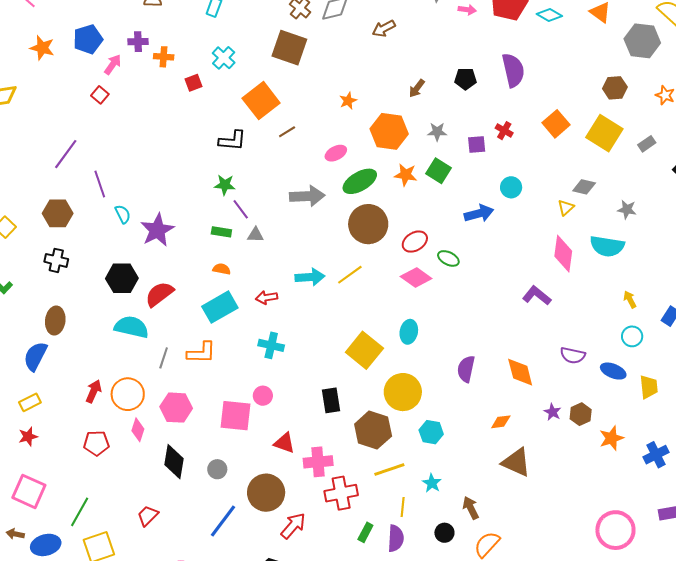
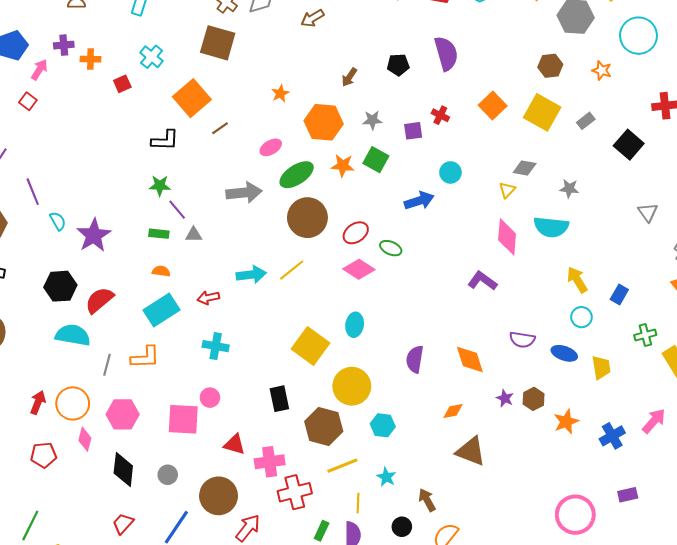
yellow arrow: (630, 299) -> (577, 280), size x1.5
red trapezoid: (148, 516) -> (123, 524), moved

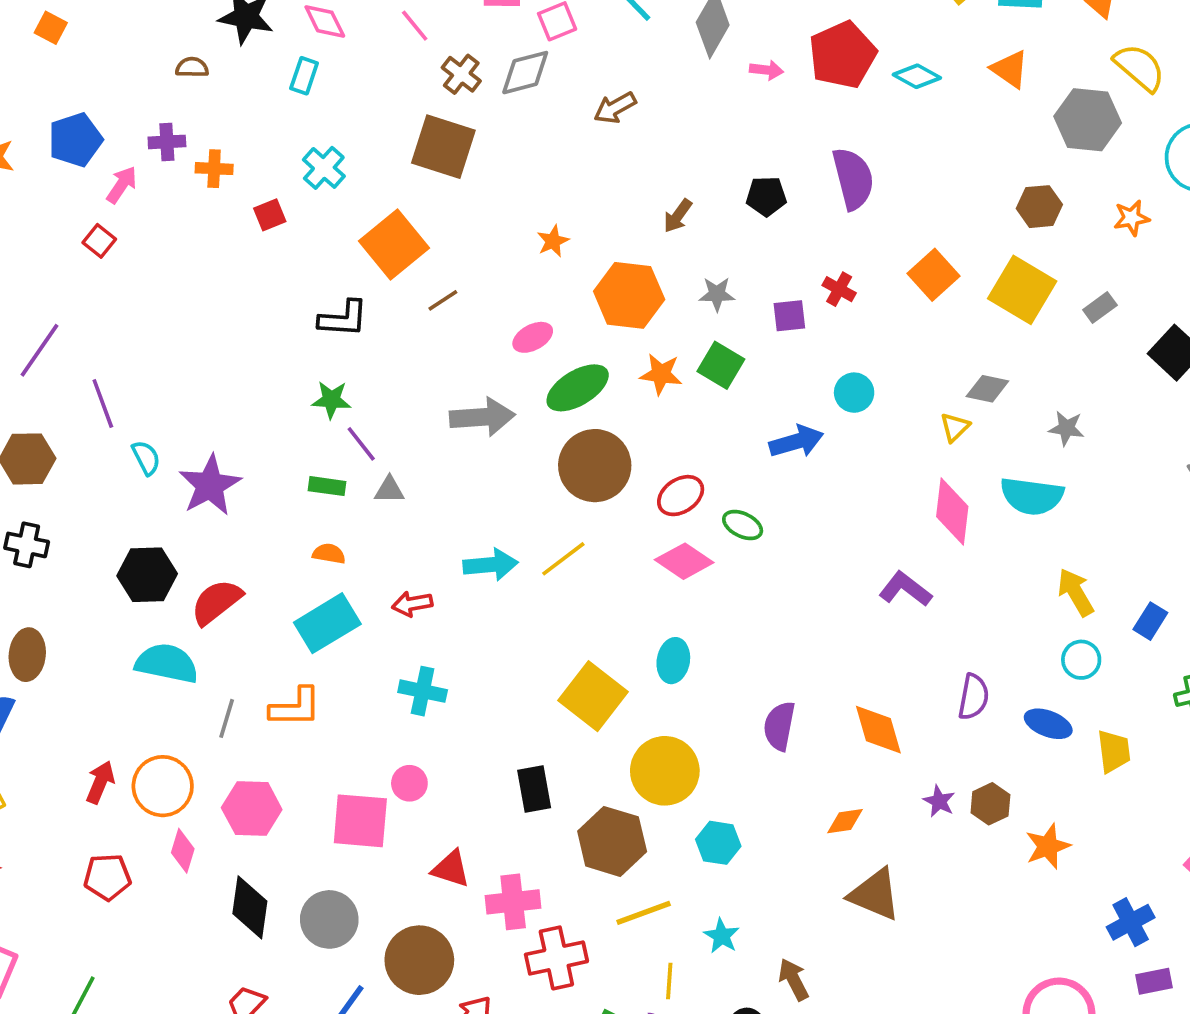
orange star: (602, 70) -> (1131, 218), turned -30
purple semicircle: (522, 340) -> (974, 697), turned -90
blue cross: (612, 436) -> (1131, 922), moved
gray circle: (168, 475) -> (329, 919), size x1.6

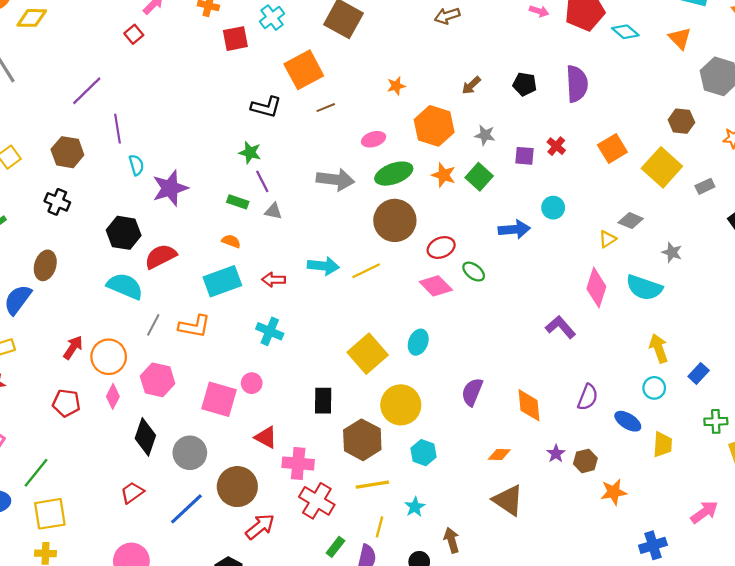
red square: (270, 215) -> (235, 39), size x1.4
red cross: (556, 958) -> (317, 501), turned 32

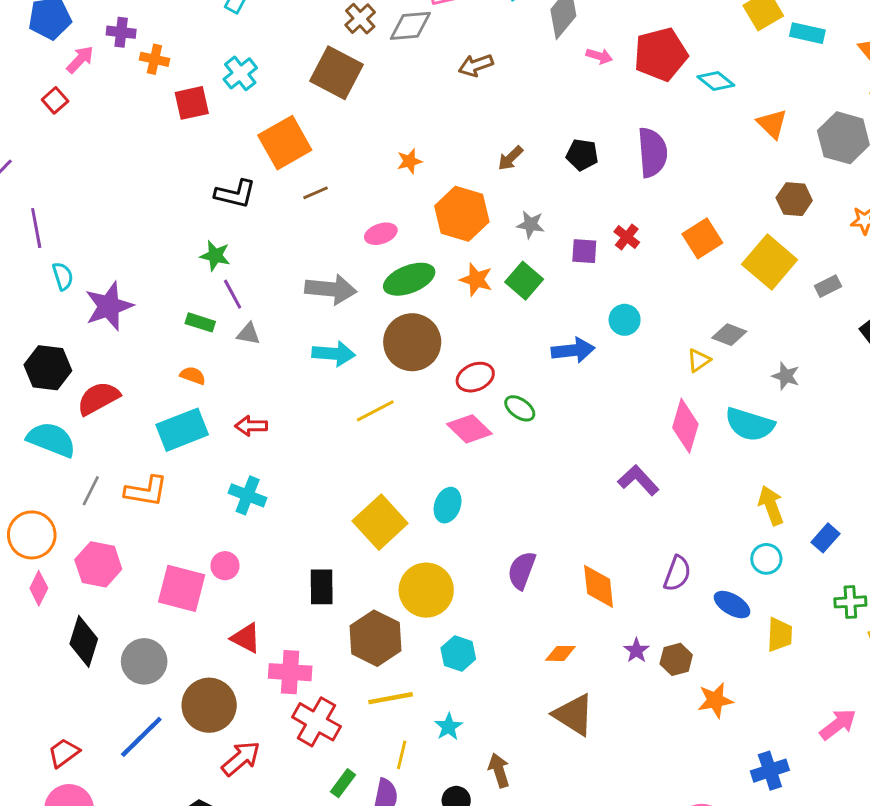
orange triangle: (680, 38) -> (772, 124), moved
cyan arrow: (323, 266) -> (334, 354), moved
red trapezoid: (132, 493) -> (64, 753), moved

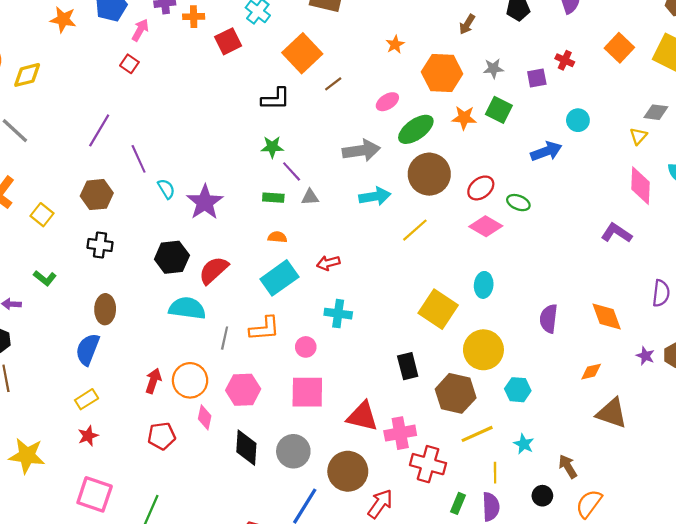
pink circle: (225, 566) -> (306, 347), moved
red triangle: (246, 638) -> (362, 416), size x1.4

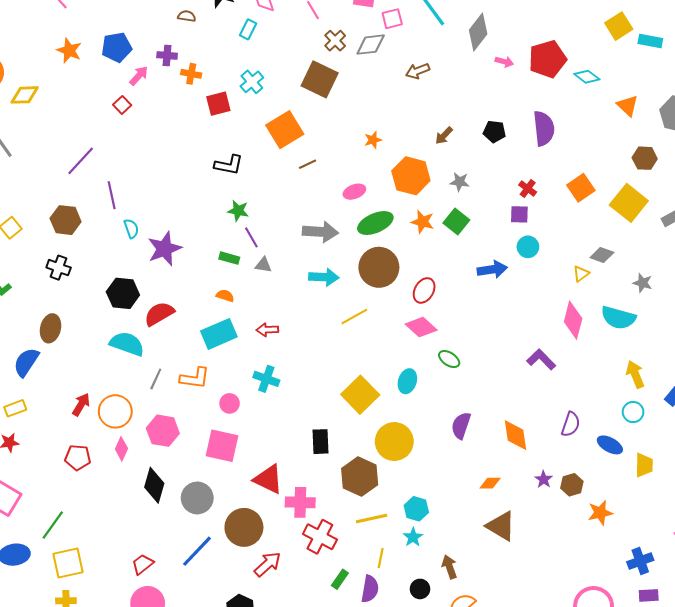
purple square: (537, 78) -> (519, 214), moved
black L-shape: (276, 99) -> (229, 165), moved
red ellipse: (481, 188) -> (424, 290), turned -35
green ellipse: (518, 203) -> (449, 359), moved
cyan hexagon: (518, 390) -> (416, 509), moved

